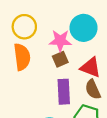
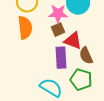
red triangle: (90, 67) -> (73, 41), moved

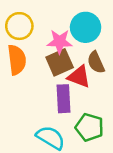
brown square: (58, 30) -> (60, 62), size x1.5
brown semicircle: (86, 56) -> (96, 62), moved

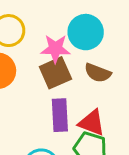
brown semicircle: (96, 62) -> (98, 73), turned -45
red triangle: (79, 77) -> (92, 123), moved

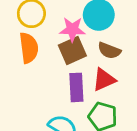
red triangle: (92, 123) -> (104, 80), moved, turned -45

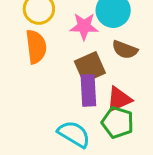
brown square: (72, 50) -> (90, 67), moved
red triangle: (104, 80) -> (119, 99), moved

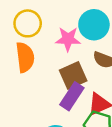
purple rectangle: (88, 90) -> (72, 96), turned 36

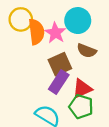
pink star: (68, 39) -> (55, 33), turned 30
orange semicircle: (25, 57) -> (36, 32), moved

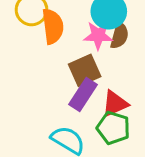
pink star: (55, 33) -> (98, 35), moved, turned -30
brown semicircle: (87, 51) -> (119, 35), moved, turned -96

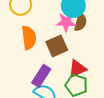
orange semicircle: (53, 26) -> (29, 38), moved
purple rectangle: (83, 95) -> (41, 76), moved

